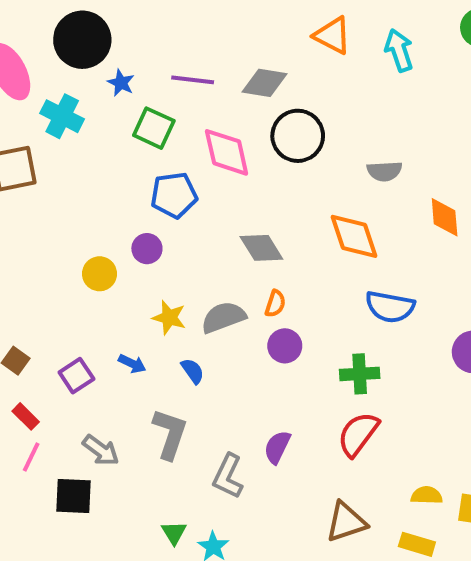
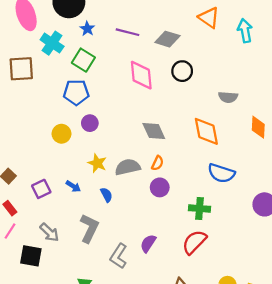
green square: (154, 128) -> (83, 60), moved
black circle: (298, 136) -> (182, 71), size x0.7
blue pentagon: (174, 195) -> (76, 92), moved

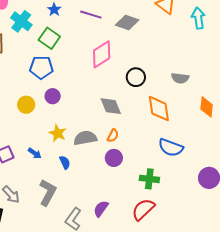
black circle: (182, 71) -> (136, 77), moved
pink diamond: (141, 75) -> (102, 54), turned 60

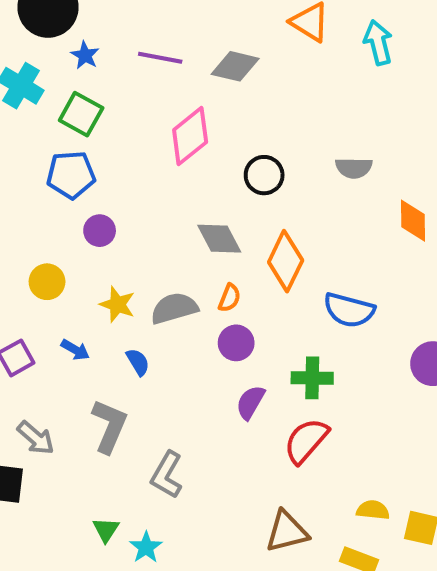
yellow circle: (26, 105) -> (47, 282), moved
orange diamond: (159, 109) -> (286, 261), moved, turned 40
purple semicircle: (101, 209) -> (250, 402), moved

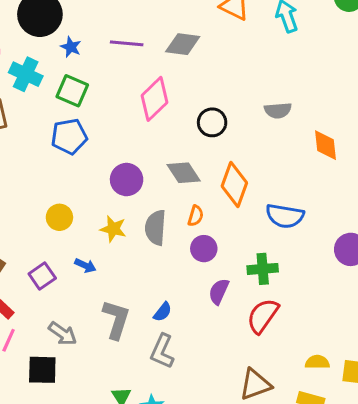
purple circle: (100, 231) -> (127, 180), moved, size x1.4
gray semicircle: (174, 308) -> (155, 228), turned -64
blue semicircle: (138, 362) -> (163, 312), moved, turned 75

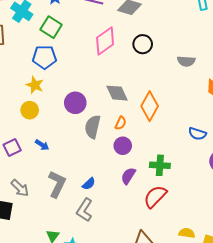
black circle: (212, 122) -> (143, 44), moved
purple circle: (127, 180) -> (75, 103), moved
blue semicircle: (285, 216) -> (197, 134), moved, size x0.7
yellow star: (113, 229) -> (35, 85), moved

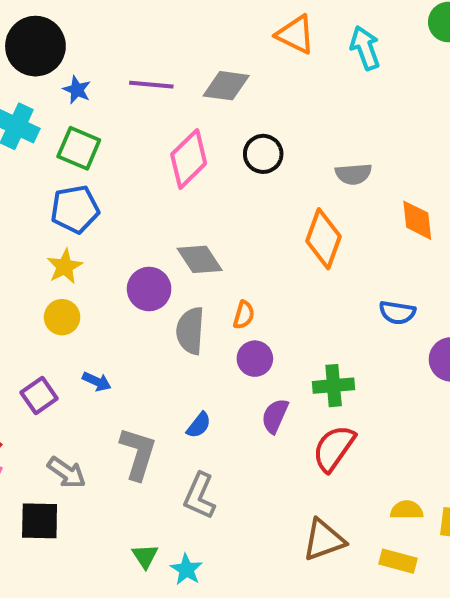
yellow star: (35, 85) -> (65, 266), turned 30
gray diamond: (117, 93) -> (200, 259), moved
orange diamond: (150, 106) -> (324, 239), moved
blue semicircle: (89, 184) -> (199, 425), moved

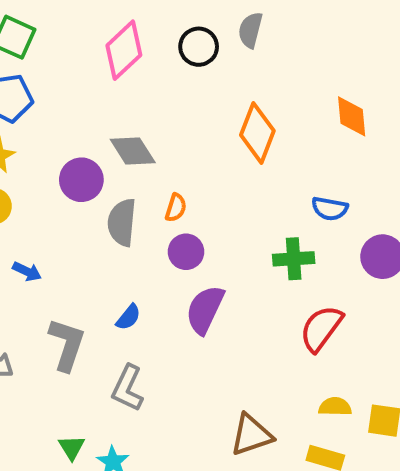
gray semicircle: (353, 174) -> (250, 30), moved, turned 108
green cross: (334, 386) -> (294, 259), moved
purple semicircle: (275, 416) -> (205, 310), size x1.4
red semicircle: (334, 448) -> (321, 328), moved

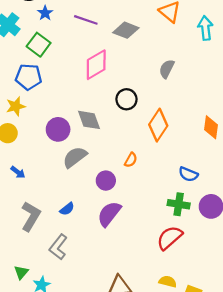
black circle: (199, 47) -> (126, 99), moved
orange semicircle: (176, 208) -> (131, 160), moved
gray semicircle: (122, 222) -> (75, 157), turned 35
green cross: (294, 259) -> (179, 204), moved

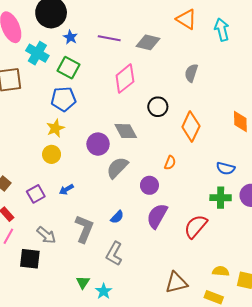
blue arrow: (18, 172) -> (66, 189), turned 120
red semicircle: (170, 238) -> (196, 226), moved

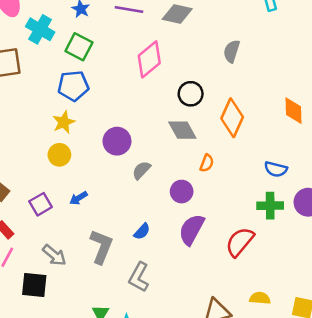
gray diamond: (126, 131) -> (182, 130), moved
gray semicircle: (117, 168) -> (141, 170), size x0.7
yellow semicircle: (221, 271) -> (260, 298), moved

